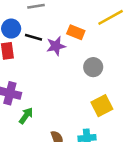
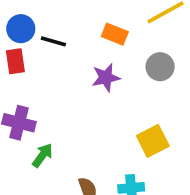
purple star: (56, 46) -> (106, 78), moved
gray circle: (93, 67) -> (160, 67), moved

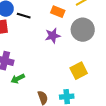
gray circle: (160, 67) -> (83, 30), size x1.5
green arrow: (42, 155) -> (18, 79), turned -152

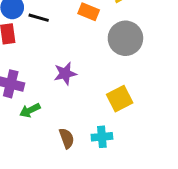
purple star: (53, 36) -> (65, 74), moved

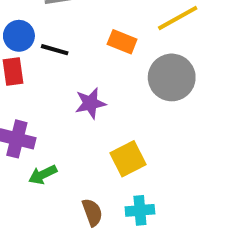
purple star: (65, 74) -> (90, 103), moved
yellow square: (120, 99) -> (128, 159), moved

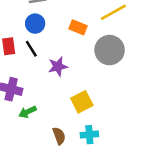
blue circle: (19, 36) -> (35, 24), moved
black line: (55, 50) -> (31, 49), moved, turned 42

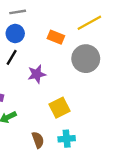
black line: (31, 49) -> (12, 57), turned 63

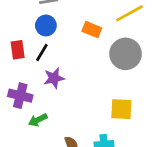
purple star: (37, 74) -> (54, 78), moved
yellow square: (59, 108) -> (121, 109), moved, turned 30

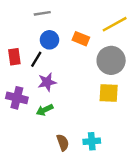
blue circle: (46, 25) -> (49, 40), moved
yellow square: (121, 109) -> (109, 93), moved
green arrow: (38, 120) -> (45, 110), moved

